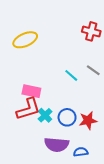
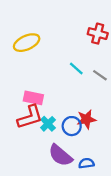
cyan line: (71, 75) -> (76, 69), moved
red star: (88, 120) -> (86, 119), moved
purple semicircle: (57, 145) -> (60, 155), turned 35

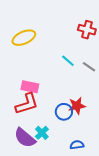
cyan cross: (48, 124) -> (42, 133), moved
purple semicircle: (60, 155) -> (25, 138), moved

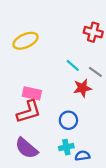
red star: (77, 106) -> (82, 88), moved
cyan cross: (42, 133) -> (66, 147), moved, turned 32

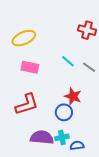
red star: (82, 88) -> (73, 96), moved, turned 30
pink rectangle: (32, 93) -> (30, 67), moved
purple semicircle: (27, 148) -> (42, 137), moved, turned 145

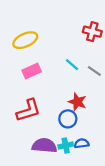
pink rectangle: (30, 67) -> (32, 71), turned -36
blue semicircle: (77, 145) -> (82, 143), moved

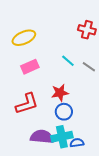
red star: (77, 102) -> (60, 93), moved, turned -30
blue semicircle: (82, 143) -> (77, 143), moved
cyan cross: (66, 146) -> (62, 137), size x1.5

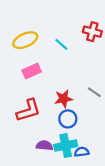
cyan line: (68, 61) -> (61, 44), moved
gray line: (89, 67) -> (94, 92), moved
purple semicircle: (42, 137) -> (44, 146), size x0.7

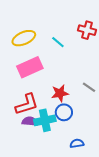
pink rectangle: (32, 71) -> (30, 67), size x1.4
purple semicircle: (44, 146) -> (30, 121), moved
cyan cross: (66, 146) -> (45, 120), moved

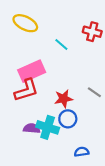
yellow ellipse: (24, 38) -> (25, 23), moved, turned 50
red L-shape: (27, 104) -> (26, 90), moved
cyan cross: (45, 120) -> (48, 127), turned 30

